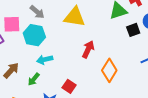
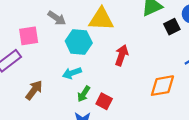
cyan hexagon: (34, 35) -> (79, 42), moved
orange diamond: (109, 70) -> (162, 86), moved, turned 55
green arrow: (34, 79) -> (84, 94), moved

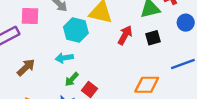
black square: (172, 27) -> (153, 38), moved
red arrow: (122, 55) -> (125, 35), moved

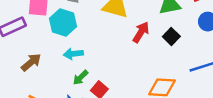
cyan hexagon: (76, 30) -> (63, 22), moved
black square: (153, 38) -> (171, 36), turned -32

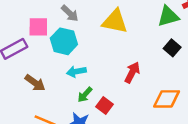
red arrow: (141, 32) -> (132, 72), moved
brown arrow: (31, 62) -> (35, 83), turned 80

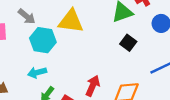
cyan hexagon: (64, 41) -> (43, 40), moved
red arrow: (132, 72) -> (93, 86), moved

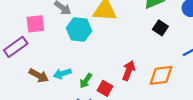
cyan arrow: (37, 73) -> (62, 74), moved

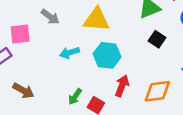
cyan hexagon: (79, 29) -> (107, 55), moved
cyan arrow: (62, 74) -> (70, 53), moved

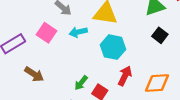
pink square: (20, 34) -> (46, 33), moved, turned 36
cyan arrow: (70, 53) -> (78, 32), moved

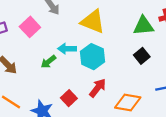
cyan arrow: (78, 32) -> (67, 49), moved
green arrow: (81, 83) -> (48, 62), moved

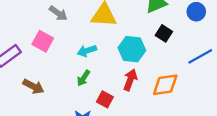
cyan hexagon: (93, 57) -> (132, 49), moved
green arrow: (48, 62) -> (84, 78), moved

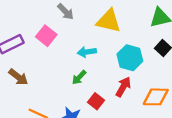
brown arrow: (33, 87) -> (18, 77), moved

